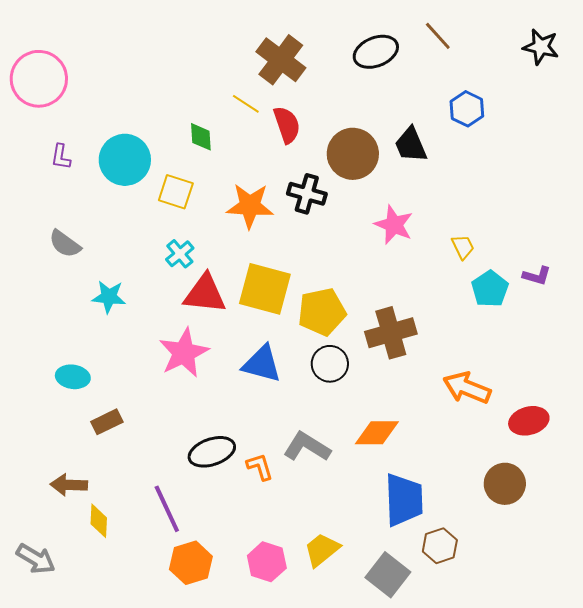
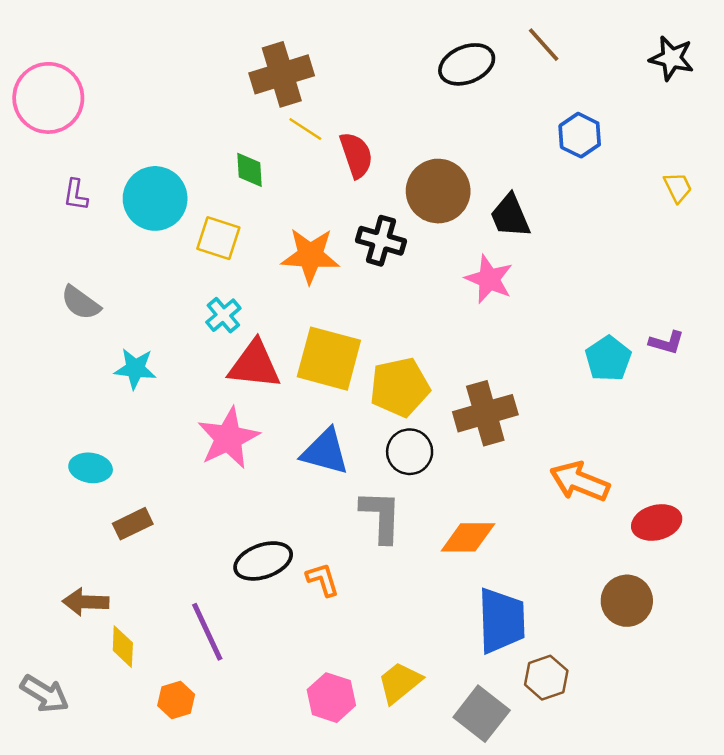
brown cross: (281, 60) -> (282, 74), moved, turned 36
black trapezoid: (411, 145) -> (510, 216), moved
yellow trapezoid: (463, 247) -> (678, 187), moved
gray L-shape: (307, 447) -> (381, 516), moved, turned 60
orange hexagon: (191, 563) -> (176, 700), moved, size x0.7

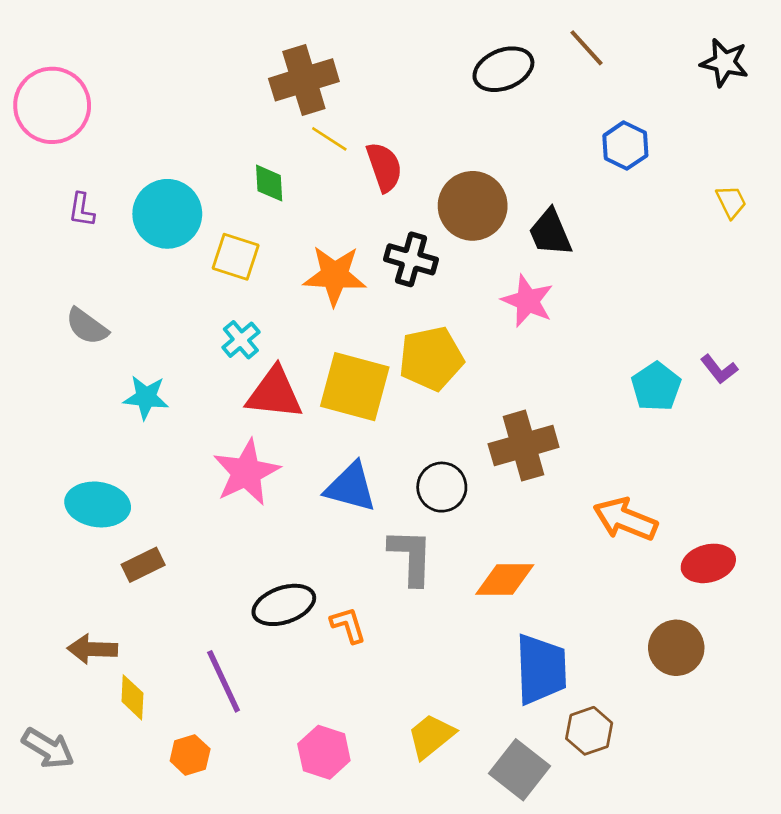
purple L-shape: (667, 342) -> (719, 369), turned 36
yellow pentagon: (400, 387) -> (431, 359), moved
cyan ellipse: (91, 468) -> (98, 504), size x1.4
pink hexagon: (331, 698) -> (324, 752), moved

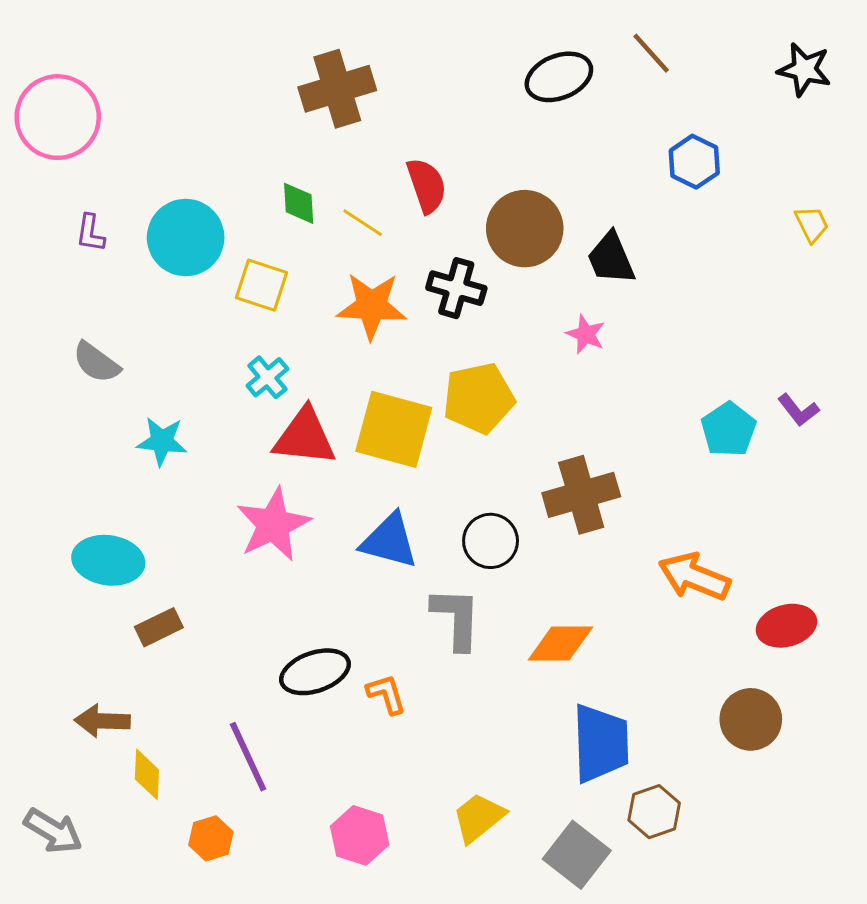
yellow line: (329, 139) -> (363, 223), moved
pink star: (528, 301) -> (586, 334), size x0.7

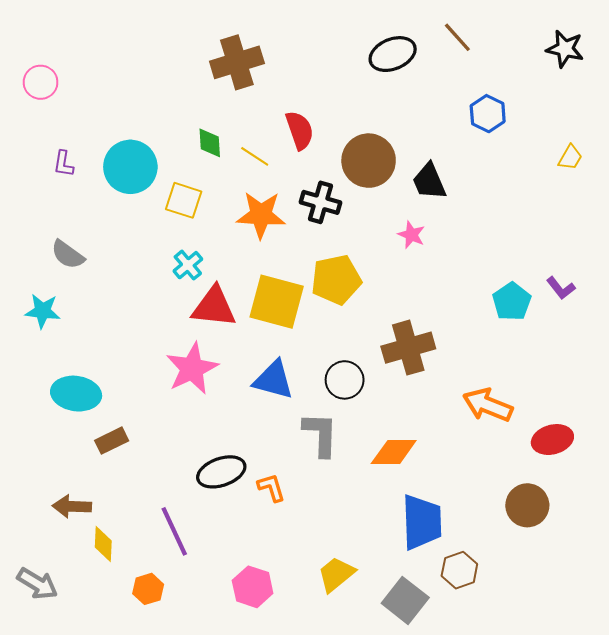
pink circle: (58, 117) -> (41, 82), size x0.6
yellow trapezoid: (812, 224) -> (570, 157), turned 56
cyan star: (162, 441) -> (43, 311), moved

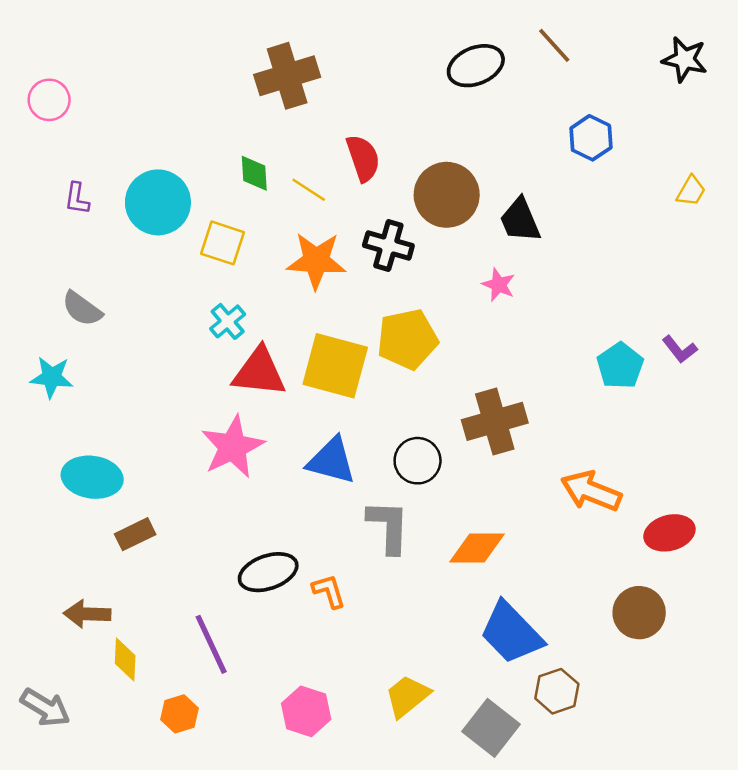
blue trapezoid: (422, 522) -> (511, 633), turned 138

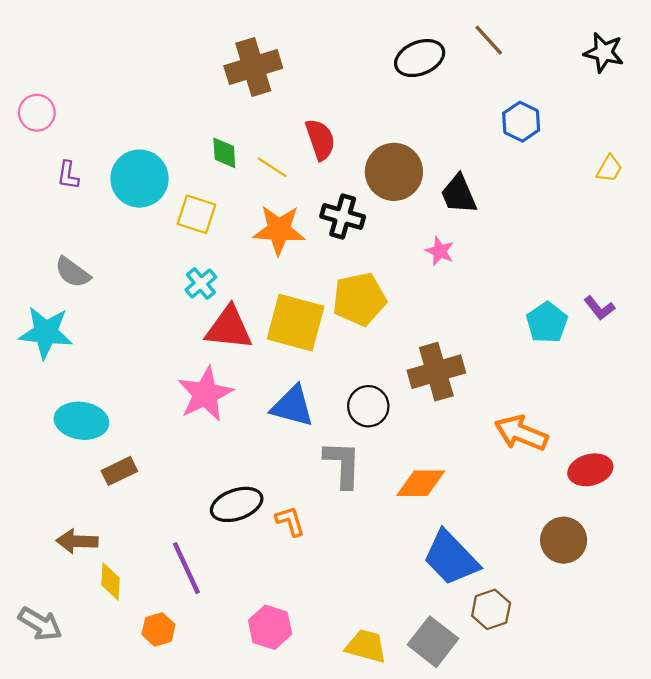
pink circle: (49, 100) -> (37, 113), moved
cyan star: (52, 377) -> (46, 333), size x1.4
yellow trapezoid: (407, 696) -> (366, 646), moved, turned 54

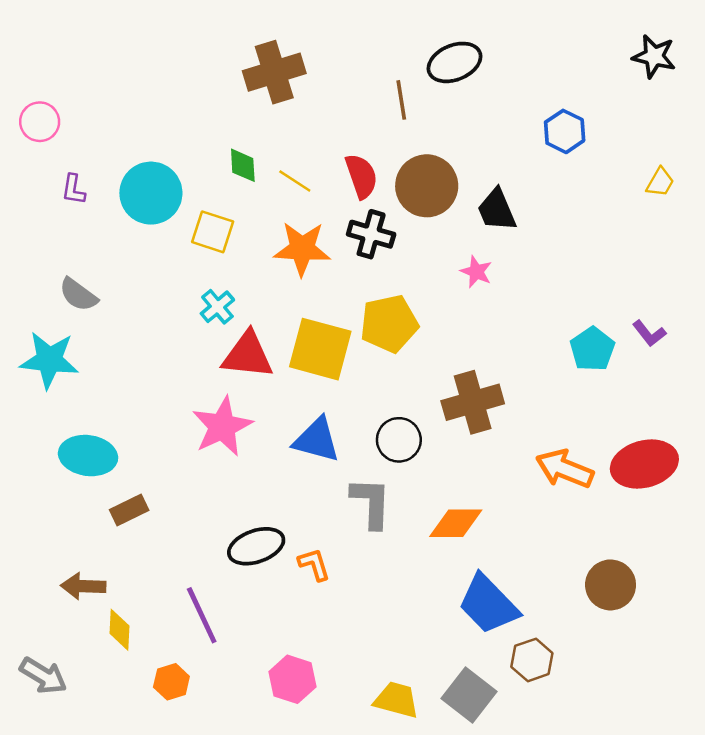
brown line: (489, 40) -> (401, 100), moved, turned 33
red semicircle: (320, 140) -> (361, 176), moved
red ellipse: (590, 470) -> (644, 464), moved, size x1.4

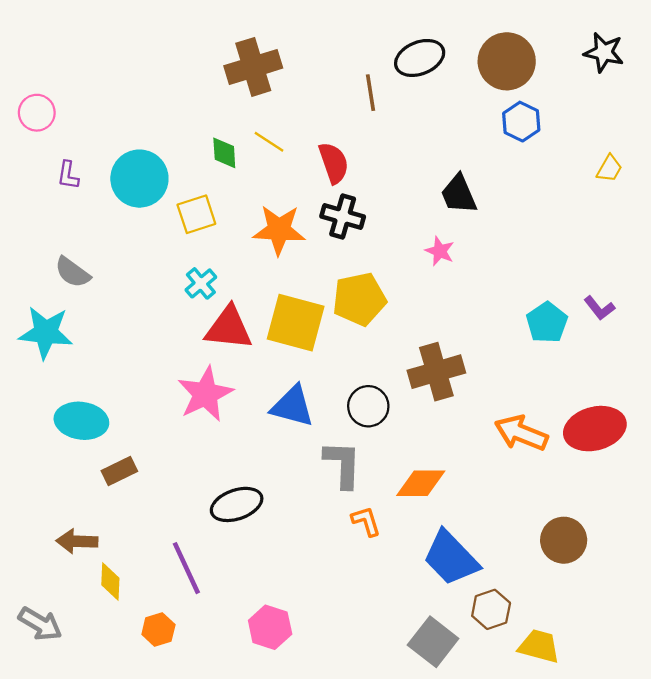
yellow line: (295, 181) -> (269, 142), moved
brown circle: (427, 186) -> (507, 61), moved
yellow square: (213, 232) -> (196, 214), turned -36
orange L-shape: (314, 564) -> (366, 521), moved
yellow trapezoid: (396, 700) -> (539, 646), moved

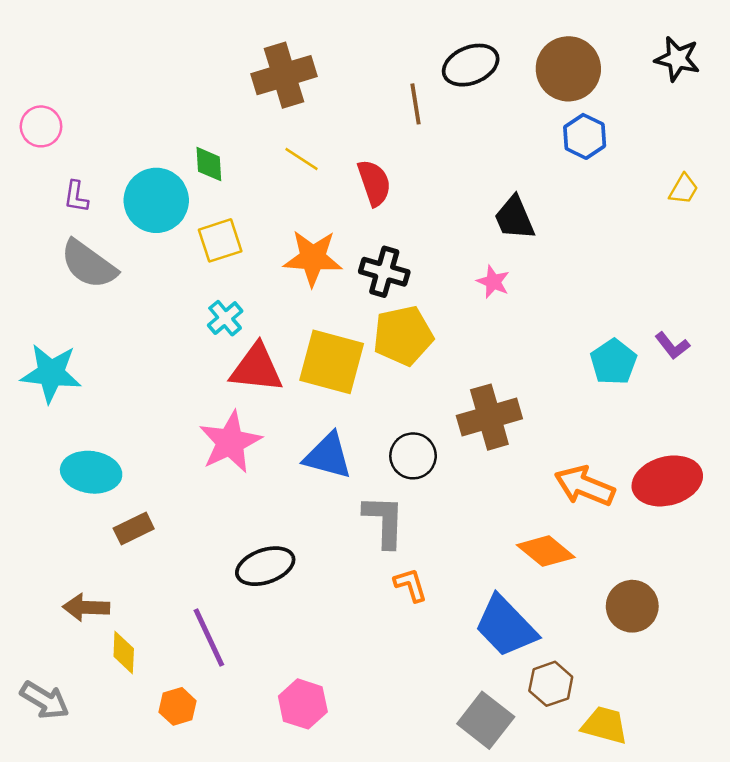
green diamond: (224, 153) -> (209, 164), moved
black cross: (343, 216) -> (384, 272), moved
gray semicircle: (72, 272) -> (89, 264), moved, size x1.4
orange diamond: (421, 483) -> (546, 551), moved, turned 39

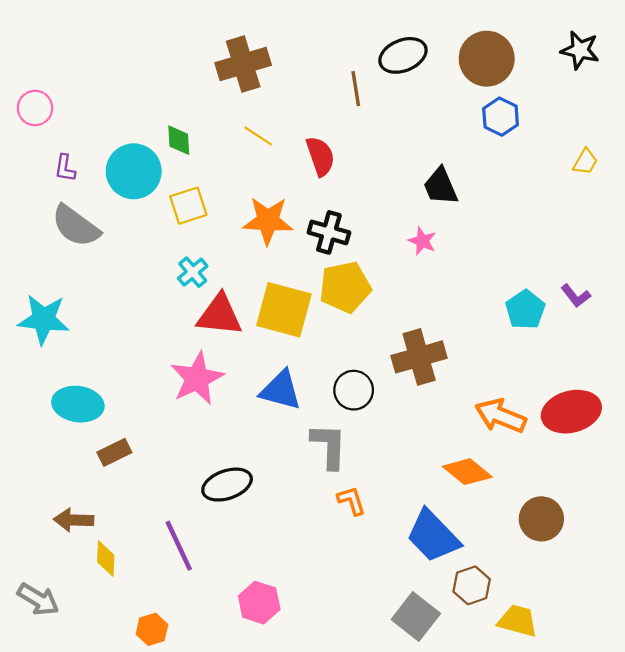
orange hexagon: (178, 706) -> (152, 629), moved

